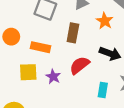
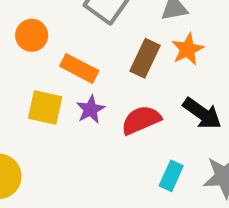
orange star: (105, 21) -> (188, 49), moved
purple star: (53, 77) -> (91, 109), moved

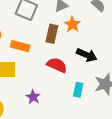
purple star: (91, 109) -> (33, 97), moved
red semicircle: (141, 120) -> (57, 65), turned 60

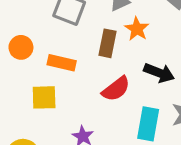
red semicircle: (57, 65) -> (116, 89), turned 120
cyan rectangle: (78, 90) -> (148, 124), size x1.5

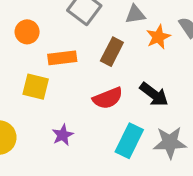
orange star: (137, 29) -> (158, 37), moved
orange rectangle: (62, 63) -> (62, 58), turned -36

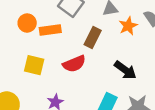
orange rectangle: (62, 58) -> (50, 30), moved
red semicircle: (108, 98) -> (74, 64), moved

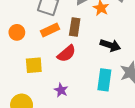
orange rectangle: (50, 30) -> (50, 30), moved

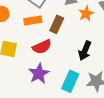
black arrow: (110, 45) -> (85, 51), turned 78
purple star: (61, 90) -> (39, 74), moved, size x1.5

